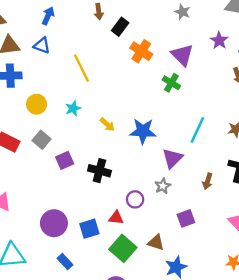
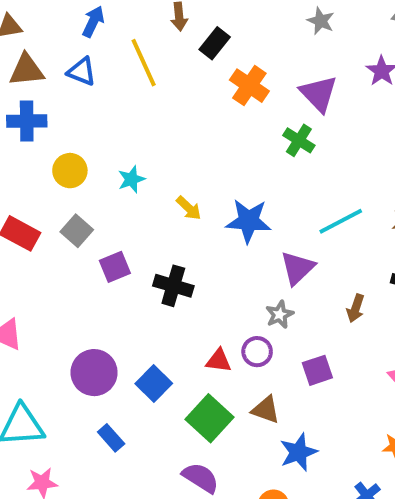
yellow line: (82, 68) -> (144, 63), moved
cyan line: (197, 130) -> (341, 221), turned 36
purple circle: (135, 199) -> (257, 352), moved
red triangle: (116, 218) -> (219, 361), moved
blue square: (89, 229) -> (154, 383), turned -30

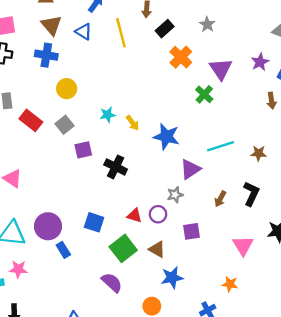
gray star: (321, 21) -> (207, 24), moved
brown triangle: (27, 70) -> (51, 25), turned 45
cyan star: (131, 179) -> (108, 115), moved
purple circle: (94, 373) -> (48, 226), moved
blue square: (154, 383) -> (94, 222), turned -36

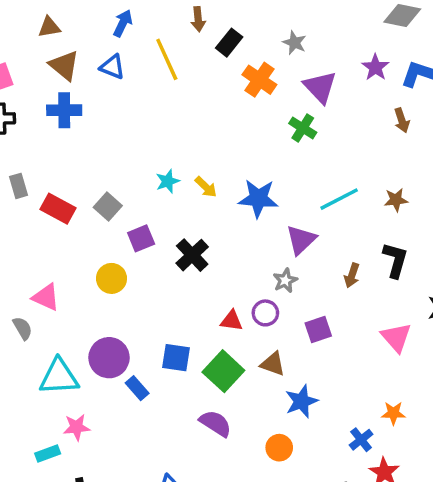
gray star: (207, 24) -> (294, 43), moved
yellow circle: (67, 89) -> (112, 278), moved
black cross: (116, 167) -> (192, 255), turned 30
blue square: (94, 222) -> (176, 358), moved
orange star: (230, 284) -> (393, 413), moved

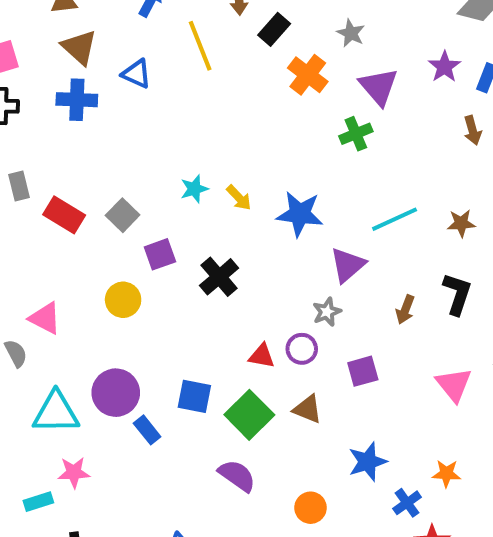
blue triangle: (112, 67) -> (136, 74), moved
green cross: (303, 128) -> (356, 134), turned 32
blue star: (301, 401) -> (368, 462), moved

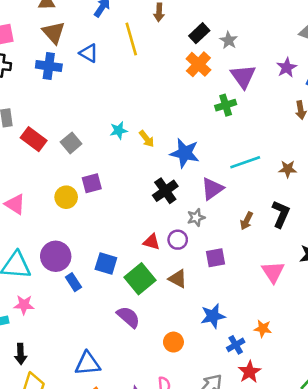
black rectangle: (274, 29) -> (199, 33), moved
purple square: (160, 254) -> (92, 183), moved
black cross: (219, 277) -> (165, 191), moved

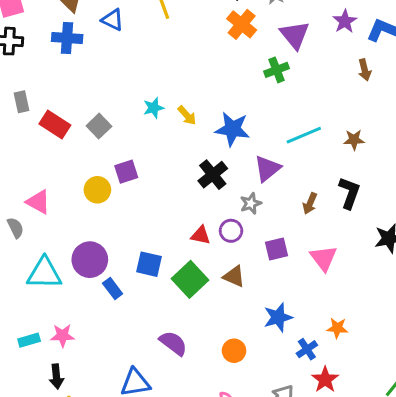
pink triangle: (273, 272) -> (324, 258), moved
pink star: (24, 305) -> (62, 336), moved
purple semicircle: (128, 317) -> (173, 343), moved

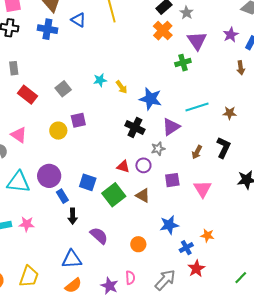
red rectangle: (55, 125) -> (27, 95), moved
black cross: (213, 175) -> (135, 127), turned -30
black arrow: (56, 377) -> (73, 216), moved

